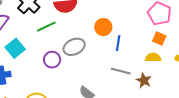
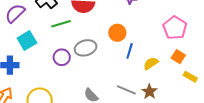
orange square: (159, 39) -> (178, 57), moved
yellow semicircle: (153, 57) -> (151, 63), moved, turned -42
gray line: (121, 71) -> (126, 90), moved

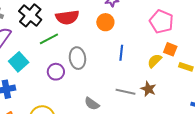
orange circle: (117, 33) -> (105, 22), moved
gray ellipse: (86, 48) -> (77, 58), turned -70
yellow semicircle: (151, 63) -> (155, 61), moved

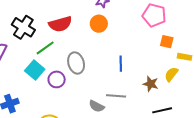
blue line: (121, 53) -> (121, 64), moved
yellow semicircle: (155, 61) -> (171, 74), moved
cyan square: (19, 62) -> (35, 70), moved
gray line: (126, 92) -> (116, 96), moved

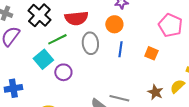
orange square: (167, 42) -> (151, 53), moved
gray ellipse: (76, 63) -> (90, 43), moved
blue line: (121, 64) -> (120, 49), moved

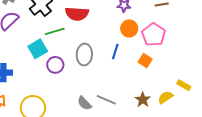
orange circle: (114, 24) -> (129, 28), moved
pink pentagon: (170, 25) -> (154, 35), moved
gray ellipse: (90, 43) -> (84, 55), moved

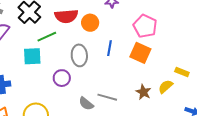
orange circle: (129, 28) -> (90, 23), moved
cyan square: (38, 49) -> (32, 56), turned 36
orange square: (145, 61) -> (140, 53), size x1.5
purple circle: (55, 65) -> (62, 78), moved

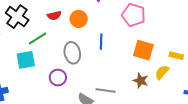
red semicircle: (66, 16) -> (54, 16), size x0.6
orange square: (140, 53) -> (143, 50), moved

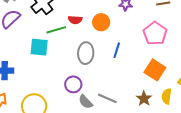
red semicircle: (54, 16) -> (75, 20), moved
yellow semicircle: (162, 72) -> (167, 96), turned -49
purple circle: (58, 78) -> (73, 84), moved

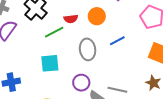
cyan square: (39, 47) -> (50, 63), moved
blue line: (117, 50) -> (117, 41), turned 56

